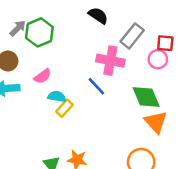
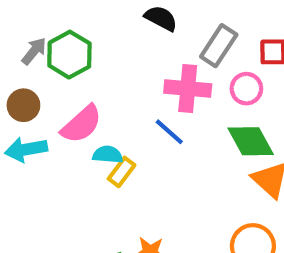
pink circle: (158, 59) -> (246, 89), moved
pink semicircle: (43, 76) -> (81, 124), size x1.5

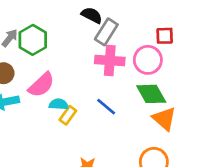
gray rectangle: (219, 46) -> (106, 32), moved
pink circle: (246, 89) -> (148, 60), size x1.4
blue line: (169, 132) -> (106, 107), moved

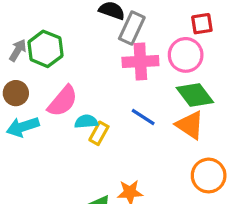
orange triangle: (164, 119) -> (190, 125), moved

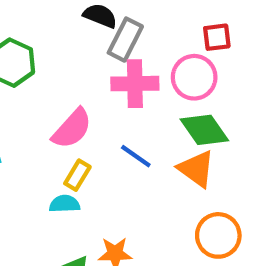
pink semicircle: (63, 101) -> (72, 129), moved
cyan semicircle: (86, 122) -> (65, 204), moved

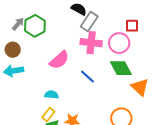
orange triangle: (196, 169) -> (140, 87), moved
yellow rectangle: (77, 175) -> (48, 115), moved

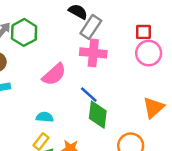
pink circle: (119, 43) -> (149, 53), moved
green diamond: (121, 68) -> (98, 115), moved, turned 35
orange triangle: (140, 87) -> (153, 107), turned 36

